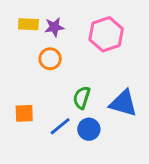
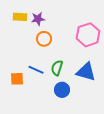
pink hexagon: (106, 34) -> (88, 35), moved
orange circle: (50, 59) -> (44, 39), moved
blue line: (60, 126) -> (36, 70), moved, turned 63

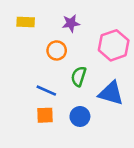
purple star: (38, 19) -> (71, 23), moved
green semicircle: (57, 68) -> (79, 76), moved
orange square: (17, 79) -> (45, 115), moved

